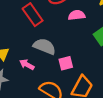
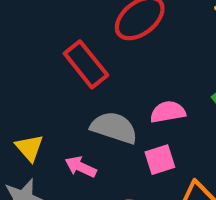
pink semicircle: (77, 15) -> (168, 112), moved

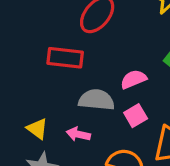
red rectangle: (86, 64) -> (65, 58), turned -32

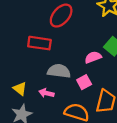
pink semicircle: (133, 79) -> (93, 57), moved

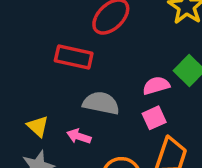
pink square: (84, 82) -> (154, 118), moved

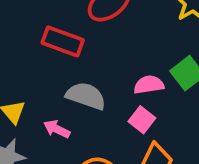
pink square: (154, 118) -> (142, 120), turned -35

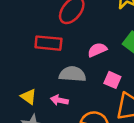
pink semicircle: (149, 85) -> (97, 50), moved

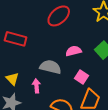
red rectangle: (48, 43) -> (16, 39), moved
pink arrow: (59, 100) -> (36, 86), turned 64

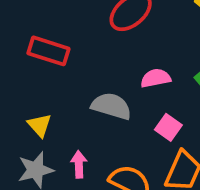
pink arrow: (36, 86) -> (79, 164), moved

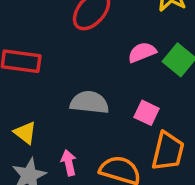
pink semicircle: (156, 78) -> (142, 52), moved

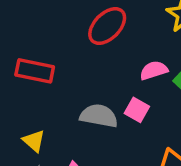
pink square: (147, 113) -> (137, 110), moved

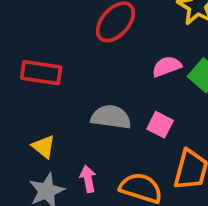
pink square: (137, 110) -> (160, 125), moved

